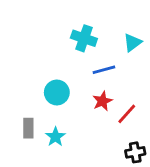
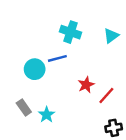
blue line: (104, 70) -> (57, 58), moved
cyan circle: (57, 93) -> (35, 69), moved
gray rectangle: (28, 128) -> (24, 107), turned -35

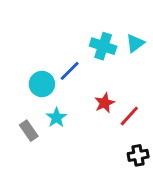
cyan cross: (70, 32) -> (103, 46), moved
blue line: (57, 58) -> (70, 71), turned -30
cyan star: (47, 115) -> (56, 117), moved

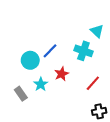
cyan triangle: (135, 43) -> (97, 31), turned -40
cyan cross: (103, 46) -> (83, 51), moved
red star: (105, 103) -> (62, 74), moved

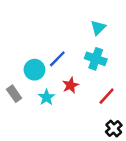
cyan triangle: (97, 31) -> (98, 28), moved, turned 32
gray rectangle: (21, 94) -> (14, 94), moved
black cross: (99, 111) -> (114, 129), turned -32

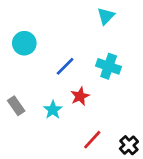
cyan triangle: (98, 28) -> (106, 16), moved
cyan circle: (34, 70) -> (24, 43), moved
red line: (107, 96) -> (92, 140), moved

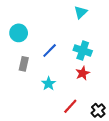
red star: (80, 96) -> (83, 73), moved
gray rectangle: (16, 106) -> (24, 64), moved, turned 48
cyan star: (53, 110) -> (49, 84), moved

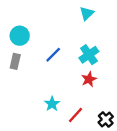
cyan cross: (83, 50) -> (89, 55), turned 36
gray rectangle: (24, 64) -> (15, 61), moved
cyan star: (49, 84) -> (52, 104), moved

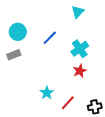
blue line: (53, 55) -> (50, 38), moved
gray rectangle: (15, 61) -> (14, 55), turned 56
black cross: (106, 119) -> (95, 107), turned 32

